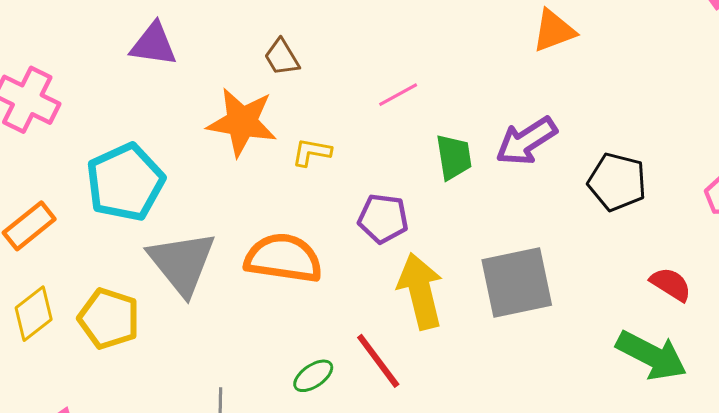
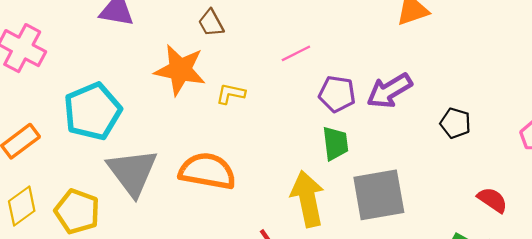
green trapezoid: (454, 157) -> (335, 143), moved
black pentagon: (617, 182) -> (455, 123), size x0.7
purple pentagon: (383, 219) -> (337, 94), moved

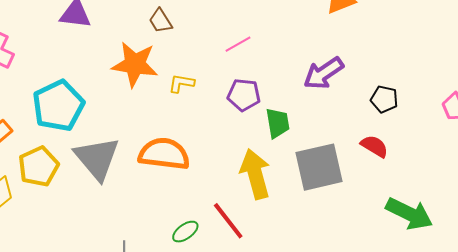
purple pentagon: (337, 94) -> (244, 95), moved
red semicircle: (492, 200) -> (374, 146), moved
yellow pentagon: (77, 211) -> (39, 166), moved, turned 30

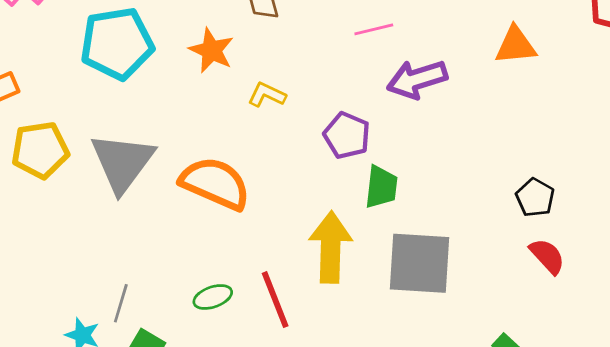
pink line: (238, 44) -> (374, 29), moved
orange star: (135, 64) -> (211, 50), size x0.7
purple arrow: (324, 73) -> (417, 79), moved
cyan pentagon: (58, 106) -> (117, 43), moved
red semicircle: (374, 146) -> (547, 256), moved

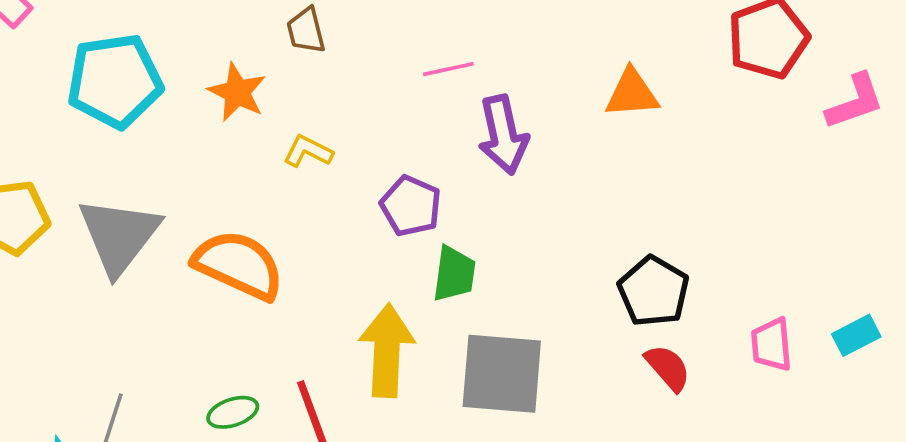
purple arrow: (417, 79) -> (503, 135), turned -86
black pentagon: (535, 198) -> (654, 291), size x1.4

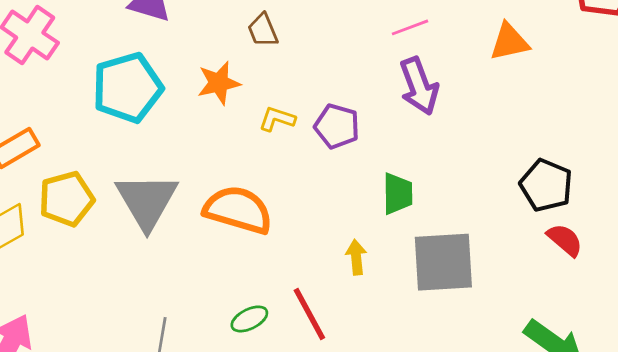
pink line: (448, 69) -> (410, 27), moved
orange star: (237, 92) -> (219, 83), turned -30
purple pentagon: (411, 206) -> (337, 126), moved
yellow arrow: (387, 351) -> (356, 257), size x0.5

